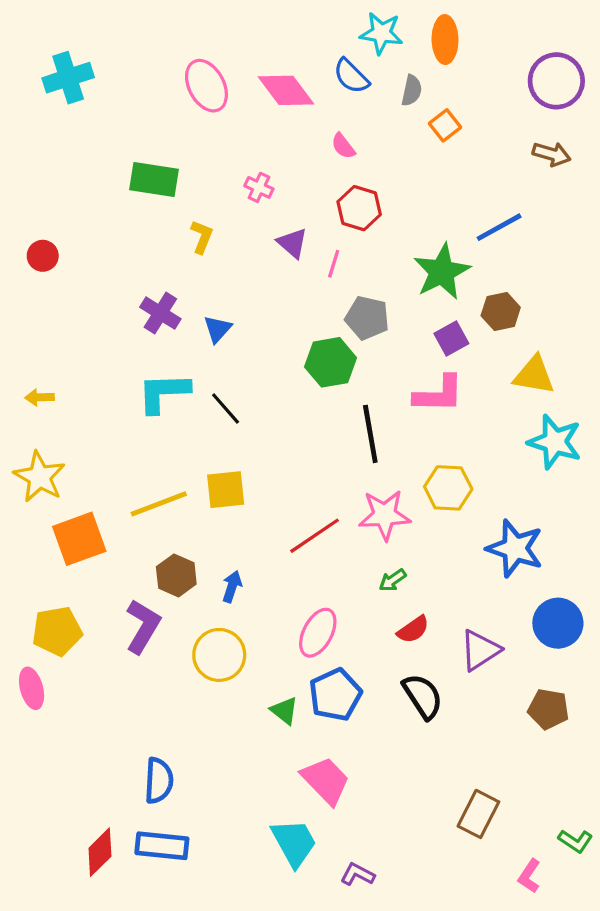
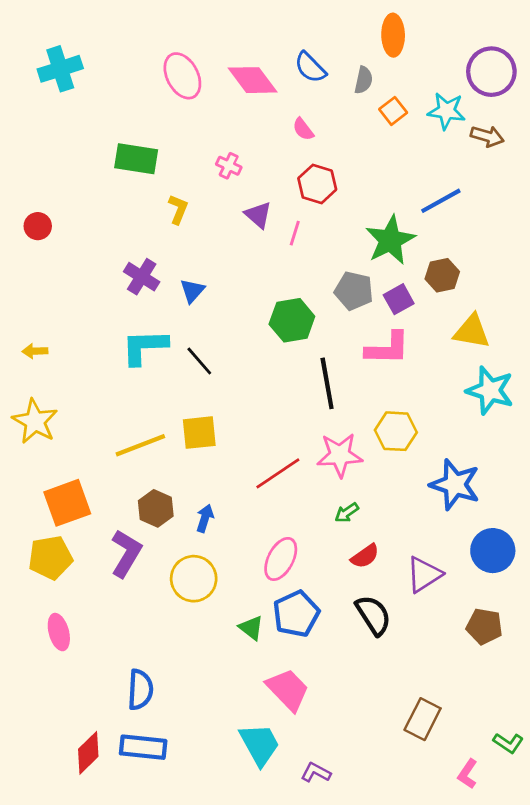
cyan star: (381, 33) -> (446, 111), moved
gray pentagon: (367, 318) -> (354, 291), moved
orange square: (79, 539) -> (67, 503), moved
pink ellipse: (32, 688) -> (59, 632), moved

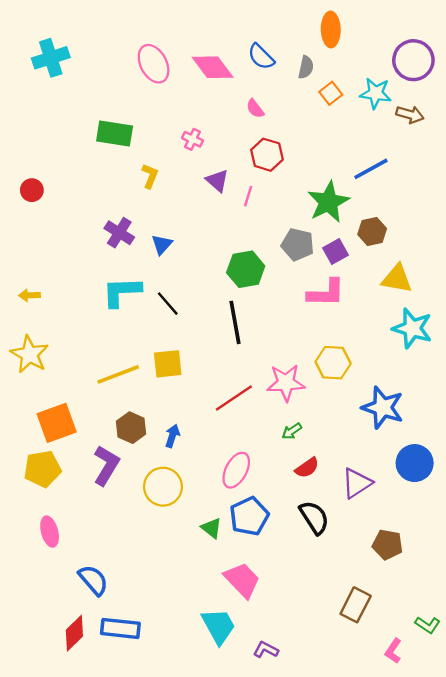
black line: (327, 383) -> (235, 322), moved
brown pentagon: (484, 626) -> (387, 545), moved
blue semicircle: (140, 690) -> (93, 580), moved, turned -44

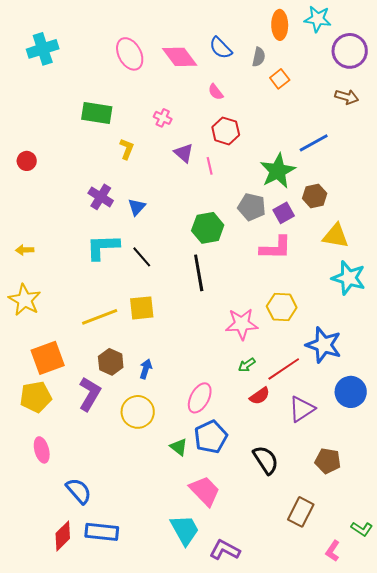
cyan star: (376, 93) -> (318, 19), moved
pink line: (248, 196) -> (210, 166), turned -30
red line: (234, 398) -> (284, 369), moved
black semicircle: (314, 517) -> (266, 460), moved
purple L-shape: (266, 650) -> (225, 550), size x1.4

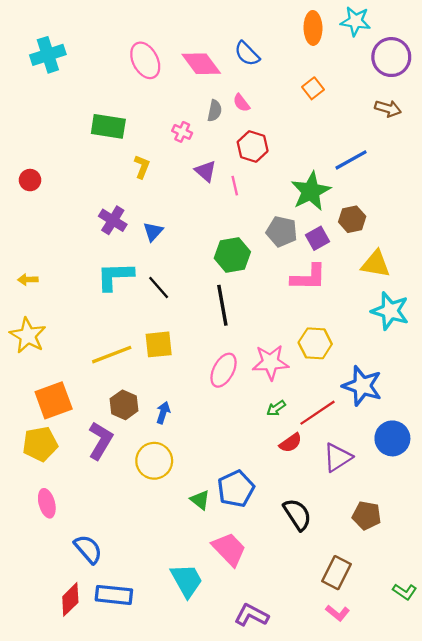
gray semicircle: (259, 57) -> (215, 111), moved
pink ellipse: (200, 398) -> (224, 370), moved
cyan trapezoid: (185, 530) -> (187, 580), moved
pink L-shape: (333, 551) -> (338, 613), moved, turned -85

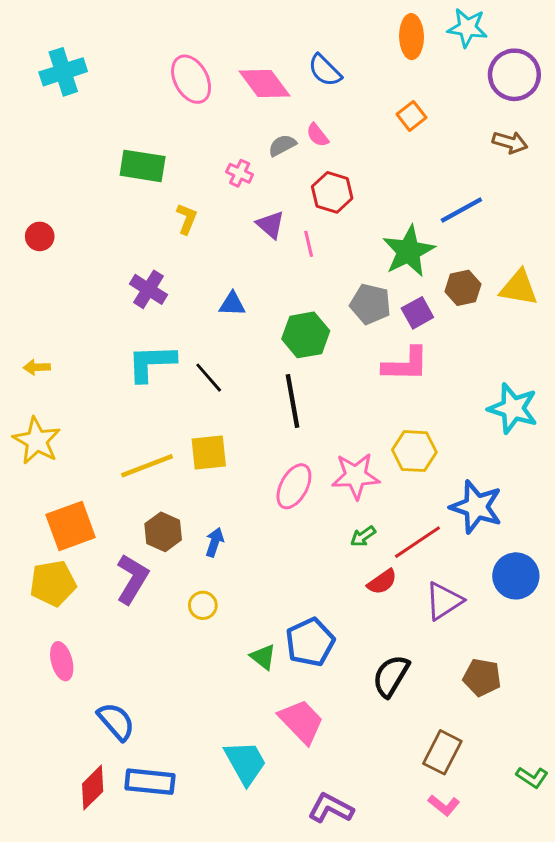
gray semicircle: (215, 111) -> (282, 145), turned -130
blue triangle: (153, 231) -> (232, 304), moved, turned 50
yellow triangle: (376, 264) -> (519, 288), moved
yellow circle: (154, 461) -> (203, 605), size x0.6
black semicircle: (297, 514) -> (391, 676), turned -116

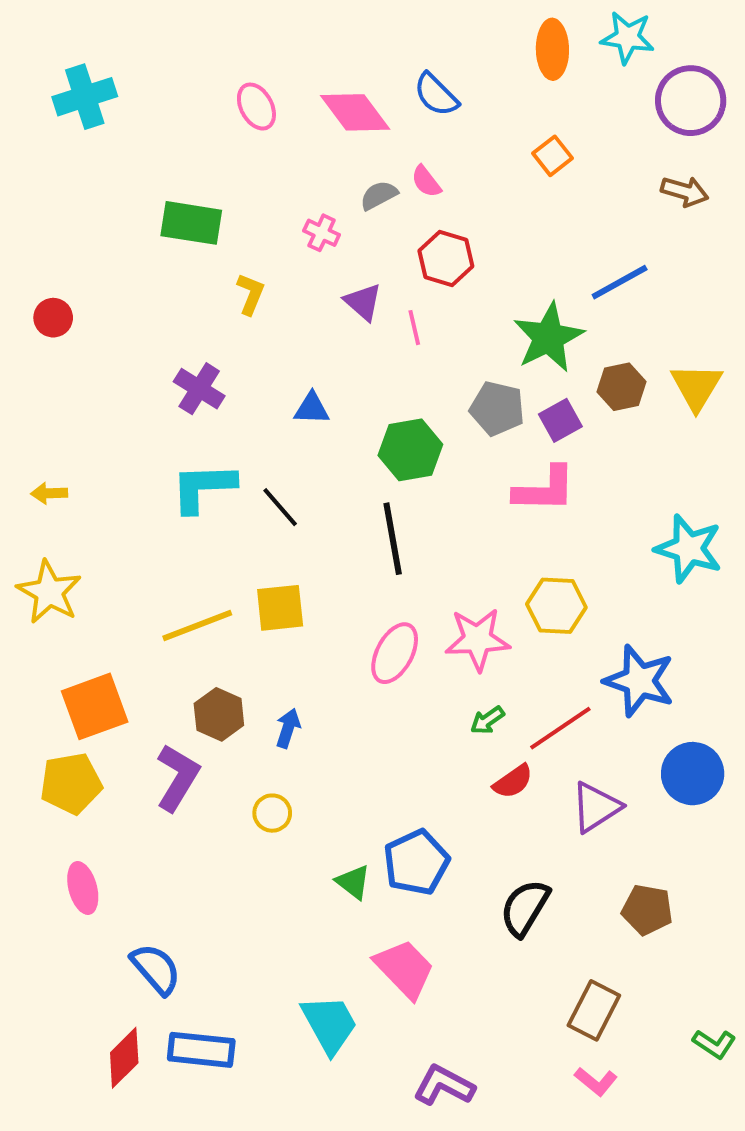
pink ellipse: (191, 79) -> (256, 107), size x0.7
yellow triangle: (519, 288) -> (697, 387), turned 51

